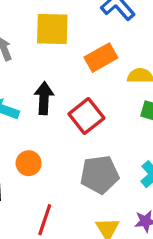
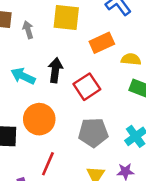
orange circle: (29, 163) -> (39, 119), size x1.6

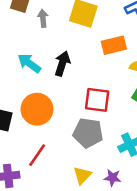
red square: (87, 87) -> (97, 100), moved, turned 30

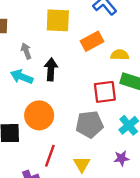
gray arrow: (43, 18) -> (26, 51), moved
red square: (97, 100) -> (105, 92), moved
yellow triangle: (82, 175) -> (82, 164), moved

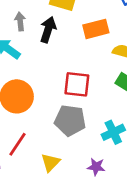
black arrow: (51, 69) -> (48, 30), moved
red square: (105, 92) -> (77, 84), moved

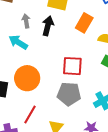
orange rectangle: (96, 29) -> (84, 23), turned -42

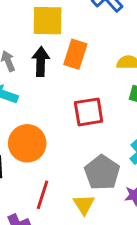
orange rectangle: (84, 23) -> (75, 54), moved
gray pentagon: (69, 94) -> (102, 173), moved, turned -30

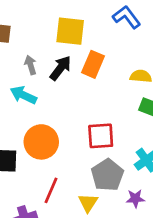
black arrow: (41, 61) -> (60, 68), turned 30
red square: (89, 112) -> (101, 136), moved

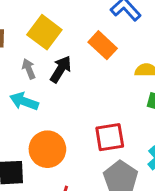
yellow square: (70, 31) -> (44, 32), moved, turned 36
orange rectangle: (93, 64) -> (103, 45), moved, turned -65

